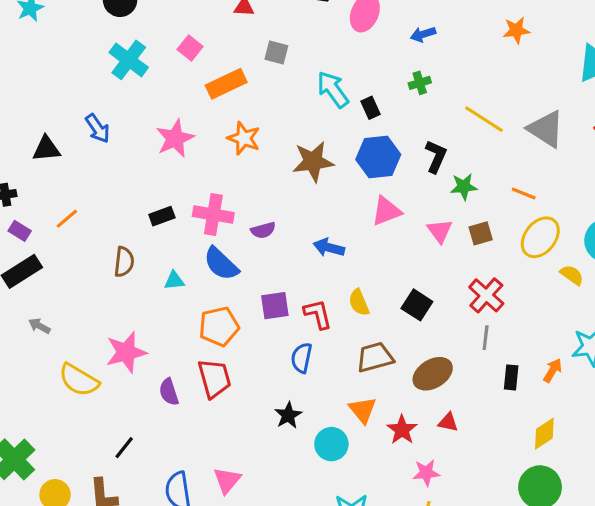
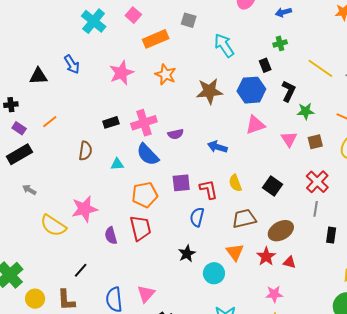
black rectangle: (371, 108) -> (265, 65), moved
pink cross: (213, 215) -> (144, 123), turned -30
red star: (402, 430) -> (266, 256), moved

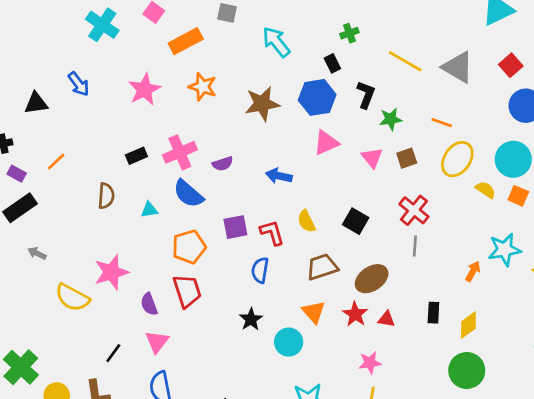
black rectangle: (331, 235) -> (433, 313), moved
pink triangle: (146, 294) -> (157, 342), moved

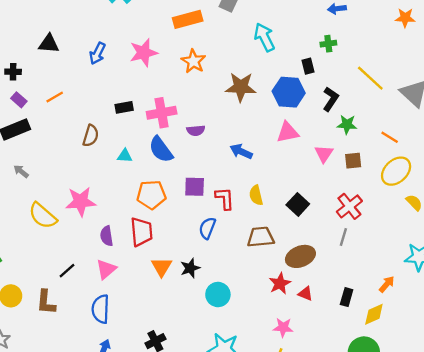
blue arrow: (79, 84) -> (97, 53), moved, turned 50
orange arrow: (473, 271) -> (387, 284), moved
orange triangle: (314, 312) -> (162, 267), moved

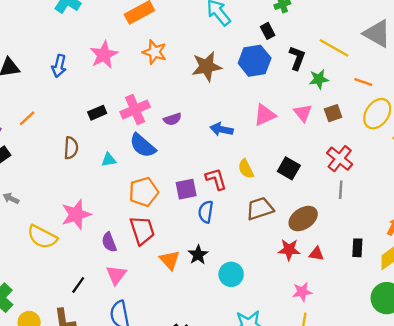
yellow line: (370, 78) -> (334, 48), moved
pink triangle: (288, 132) -> (265, 115), moved
purple square: (195, 187) -> (186, 189), moved
red star: (280, 283) -> (289, 250), turned -30

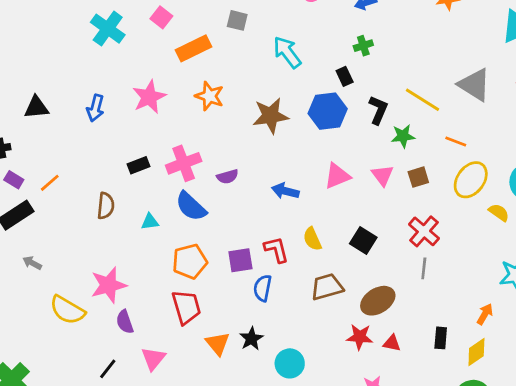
orange line: (27, 118) -> (50, 183), moved
purple semicircle: (109, 242) -> (125, 322), moved

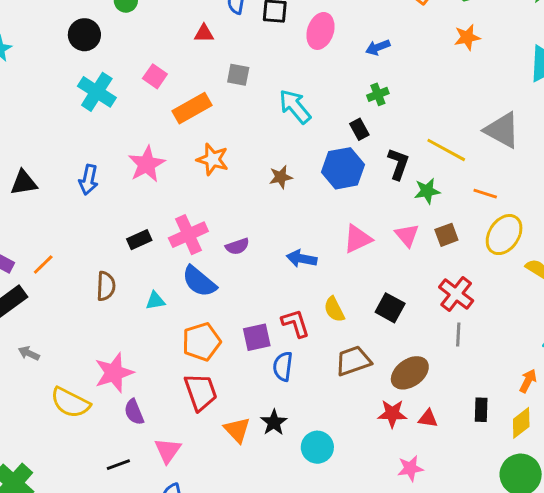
brown star: (271, 116) -> (281, 177), size x0.6
black line: (108, 369) -> (118, 465), turned 35

